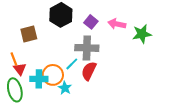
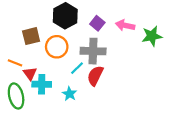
orange line: (14, 59) -> (15, 63), turned -48
red triangle: (20, 69) -> (30, 74), moved
orange circle: (53, 75) -> (57, 47), moved

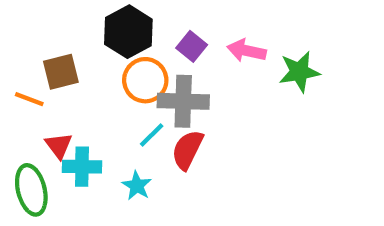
orange circle: (57, 47) -> (145, 80), moved
orange line: (15, 63) -> (29, 99), moved

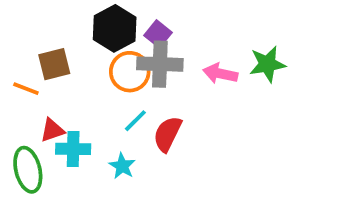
purple square: (192, 46) -> (158, 34), moved
pink arrow: (247, 51) -> (220, 74), moved
gray cross: (183, 101) -> (160, 64), moved
red triangle: (59, 146) -> (52, 130), turned 48

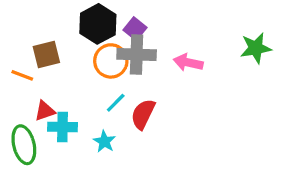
green star: (267, 64) -> (256, 48), moved

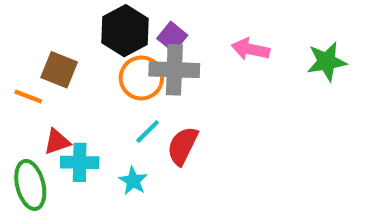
brown square: (46, 55) -> (59, 70), turned 36
pink arrow: (188, 63) -> (250, 49), moved

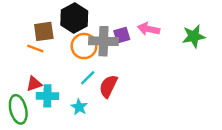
purple square: (172, 37) -> (122, 35), moved, turned 35
brown square: (59, 70) -> (44, 31), moved, turned -30
orange line: (28, 97) -> (35, 48), moved

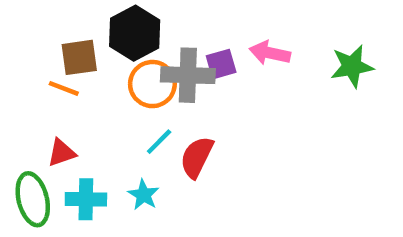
cyan cross: (47, 96) -> (86, 199), moved

